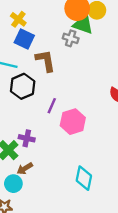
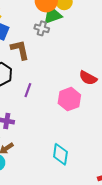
green triangle: (83, 24) -> (52, 15), turned -36
pink hexagon: (73, 122) -> (69, 99), moved

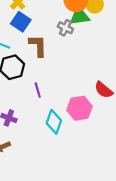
purple line: (28, 90) -> (38, 90), turned -48
cyan diamond: (60, 154) -> (54, 122), moved

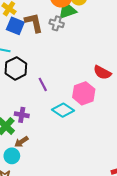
brown L-shape: (38, 46) -> (34, 23), moved
cyan diamond: (54, 122) -> (63, 110), turned -65

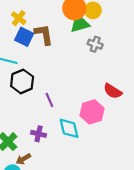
gray cross: (57, 23) -> (95, 44), moved
cyan diamond: (63, 110) -> (69, 128), turned 40
purple cross: (22, 115) -> (39, 134), moved

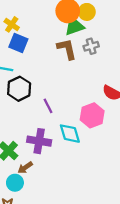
brown L-shape: (44, 34) -> (67, 49), moved
gray cross: (95, 44) -> (91, 46), turned -32
purple cross: (39, 134) -> (39, 141), size x1.5

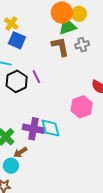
purple line: (48, 106) -> (36, 77), moved
cyan diamond: (70, 134) -> (50, 128), moved

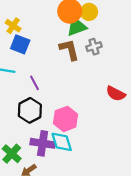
purple line: (36, 77) -> (35, 83), moved
black hexagon: (17, 81) -> (30, 110), moved
pink hexagon: (82, 107) -> (66, 119), moved

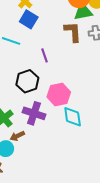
purple line: (35, 83) -> (44, 55), moved
cyan diamond: (62, 142) -> (73, 117), moved

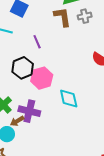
pink hexagon: (59, 95) -> (42, 78), moved
purple cross: (34, 113) -> (29, 111), moved

